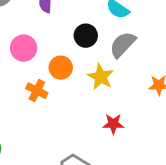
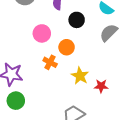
black circle: (86, 36) -> (77, 20), moved
yellow star: (101, 77) -> (80, 76), moved

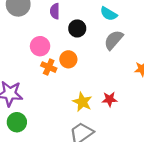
orange cross: (50, 62) -> (49, 67), moved
yellow star: (80, 76) -> (82, 102), moved

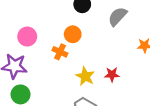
pink circle: (40, 46) -> (27, 37), moved
orange cross: (49, 67) -> (60, 52), moved

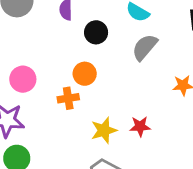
orange cross: (60, 52) -> (68, 98), turned -32
yellow star: (85, 76) -> (104, 130), turned 30

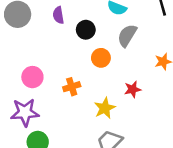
orange circle: (85, 74) -> (101, 58), moved
red star: (140, 126) -> (132, 89), moved

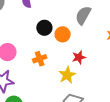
black circle: (86, 30) -> (44, 28), moved
red star: (132, 89) -> (79, 57), moved

